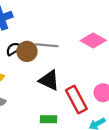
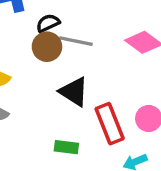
black semicircle: (14, 49) -> (48, 23), moved

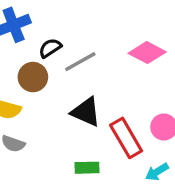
gray line: (76, 41) -> (80, 62), turned -32
brown circle: (47, 47) -> (33, 77), moved

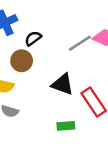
gray line: (80, 62) -> (80, 43), moved

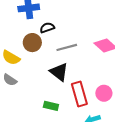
gray line: (80, 43) -> (67, 47), moved

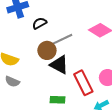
brown circle: (32, 43) -> (47, 50), moved

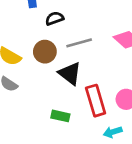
brown circle: (47, 50) -> (45, 52), moved

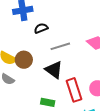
brown circle: (45, 52) -> (24, 60), moved

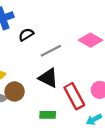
brown circle: (24, 60) -> (15, 92), moved

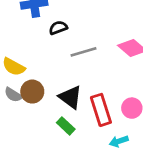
black triangle: (48, 78) -> (70, 97), moved
green rectangle: (48, 115) -> (66, 126), turned 32

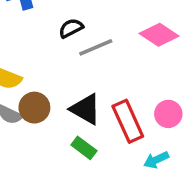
black semicircle: (58, 28) -> (71, 28), moved

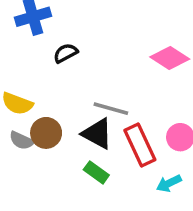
black semicircle: (71, 28) -> (66, 53), moved
gray line: (96, 47) -> (111, 109), moved, turned 40

